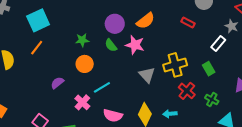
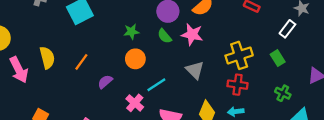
orange line: (37, 48) -> (81, 62), moved
gray triangle: (147, 75) -> (195, 70), moved
red cross: (187, 91) -> (238, 85), moved, turned -30

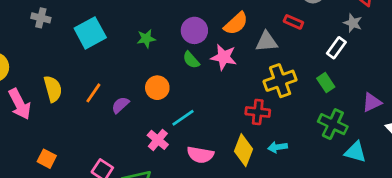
green star: (131, 32) -> (146, 39), moved
gray triangle: (195, 70) -> (267, 42), moved, turned -48
purple semicircle: (105, 82) -> (120, 105), moved
red cross: (238, 85) -> (258, 112), moved
green cross: (283, 93) -> (333, 124), size x1.5

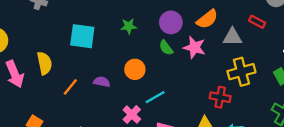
cyan square: (90, 33) -> (82, 36), moved, turned 32
orange line: (93, 93) -> (70, 87), moved
purple semicircle: (120, 105) -> (102, 82), turned 49

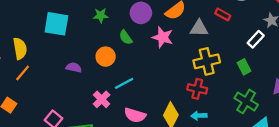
green semicircle: (166, 48) -> (126, 37), moved
orange line: (70, 87) -> (23, 73), moved
red cross: (220, 97) -> (197, 89), moved

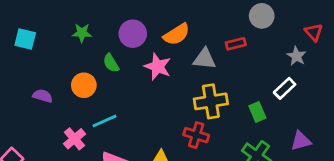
red rectangle: (223, 14) -> (236, 44), turned -48
cyan square: (56, 24) -> (25, 39), size x0.7
white rectangle: (256, 39) -> (285, 88), moved

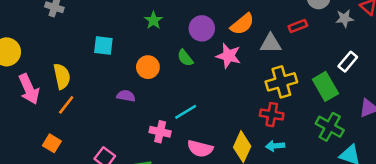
green star: (82, 33) -> (153, 20), moved, turned -30
gray star: (296, 56) -> (345, 18), moved, turned -30
orange circle: (84, 85) -> (148, 67), moved
green rectangle: (257, 112) -> (325, 86), size x1.5
pink cross: (74, 139) -> (160, 132), turned -30

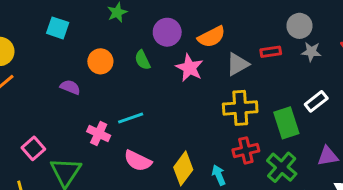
gray star: (345, 18) -> (311, 52), moved
gray triangle: (271, 43) -> (238, 64), turned -40
red cross: (272, 115) -> (246, 150), moved, turned -35
cyan arrow: (275, 146) -> (219, 175), turned 60

